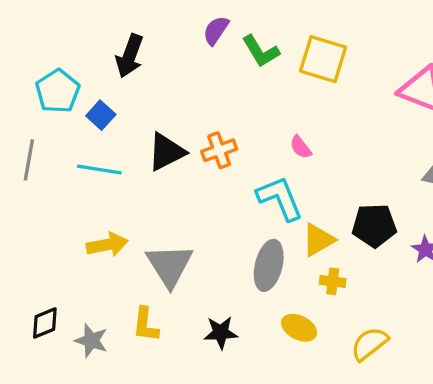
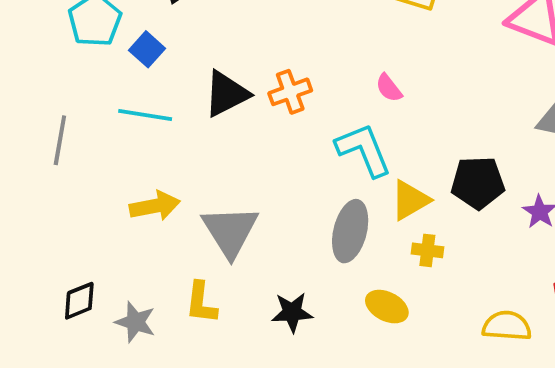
gray line: (29, 160) -> (60, 140), moved
yellow semicircle: (369, 344) -> (507, 326), moved, turned 42

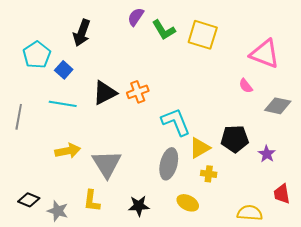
pink semicircle: (389, 88) -> (246, 86), moved
black diamond: (79, 301) -> (29, 200), turned 45

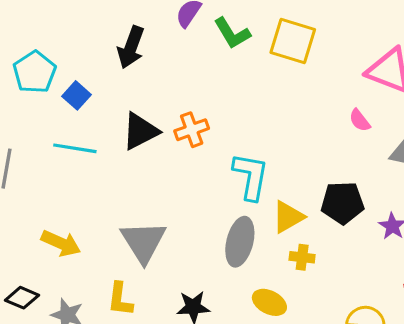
black arrow: (82, 33) -> (131, 47), moved
cyan L-shape: (176, 122) -> (251, 176), turned 32
yellow arrow: (68, 151) -> (61, 243), moved, turned 35

